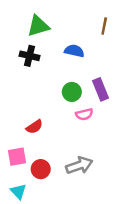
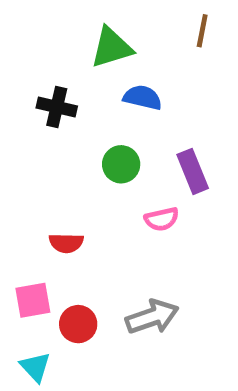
green triangle: (38, 26) -> (112, 47), moved
brown line: (104, 26) -> (202, 31), moved
green circle: (72, 92) -> (121, 164), moved
red semicircle: (34, 127) -> (66, 243), turned 35

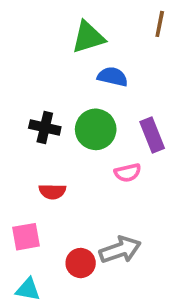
black cross: (57, 107) -> (45, 127), moved
green circle: (121, 164) -> (96, 129), size x1.4
red circle: (78, 324) -> (81, 263), moved
cyan triangle: (35, 367) -> (28, 289), turned -36

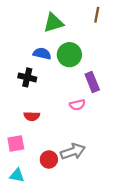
blue semicircle: (113, 77) -> (42, 54), moved
green circle: (96, 129) -> (69, 55), moved

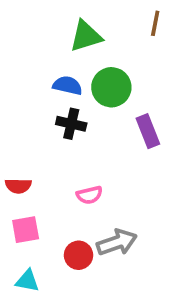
black cross: (27, 77) -> (71, 124), moved
pink semicircle: (77, 105) -> (89, 195), moved
red semicircle: (32, 116) -> (18, 186), moved

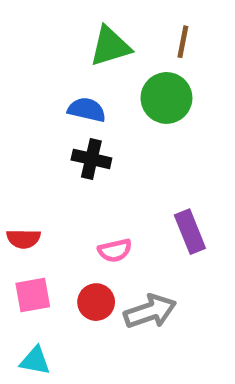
brown line: (155, 23) -> (183, 42), moved
green circle: (111, 87) -> (166, 98), moved
purple rectangle: (148, 131) -> (190, 232), moved
red circle: (79, 255) -> (96, 302), moved

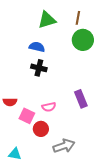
green circle: (166, 98) -> (83, 40), moved
pink square: (33, 295) -> (27, 116), moved, turned 35
gray arrow: (150, 311) -> (64, 146), moved

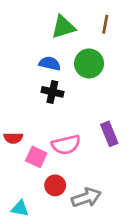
green circle: (83, 40) -> (89, 63), moved
pink semicircle: (49, 107) -> (66, 145), size x1.5
red circle: (41, 129) -> (55, 185), moved

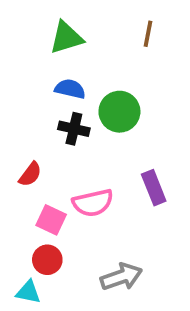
green triangle: (63, 27) -> (66, 38), moved
green circle: (89, 63) -> (119, 112), moved
red semicircle: (13, 138) -> (30, 174), moved, turned -54
red circle: (55, 185) -> (47, 260), moved

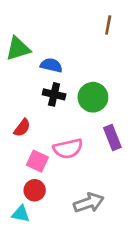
green triangle: (66, 38) -> (18, 49), moved
green circle: (119, 112) -> (93, 97), moved

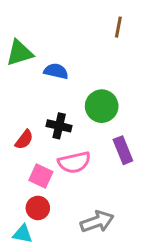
black cross: (54, 94) -> (59, 126), moved

